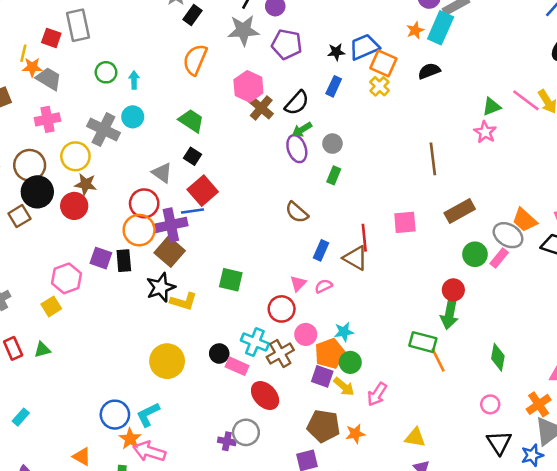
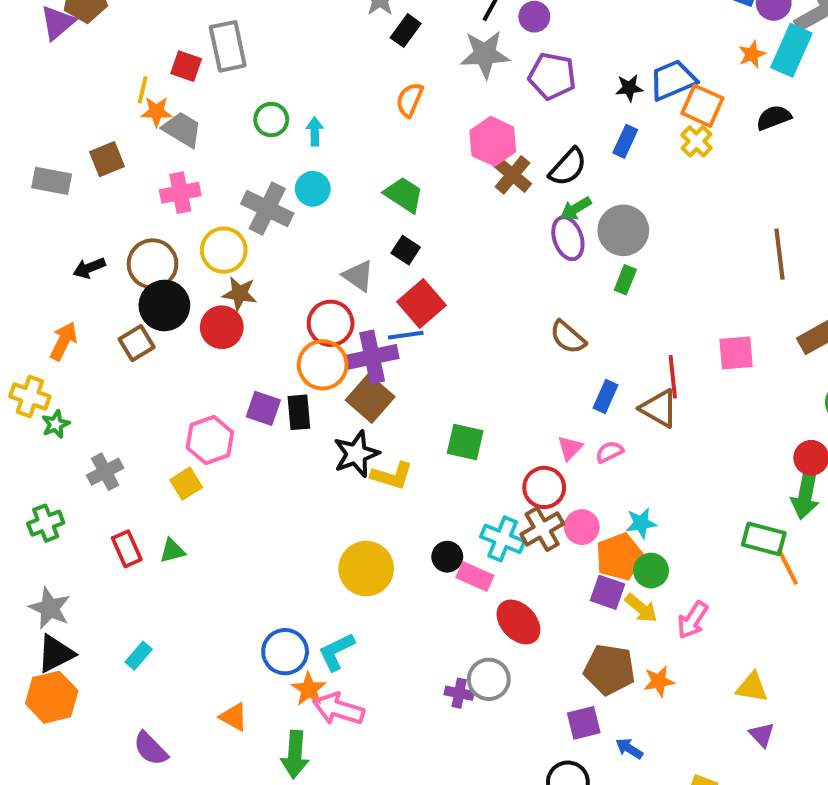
orange semicircle: (195, 60) -> (410, 100), size x0.7
gray circle: (332, 144) -> (623, 230), size x1.6
brown cross: (280, 353) -> (542, 529), moved

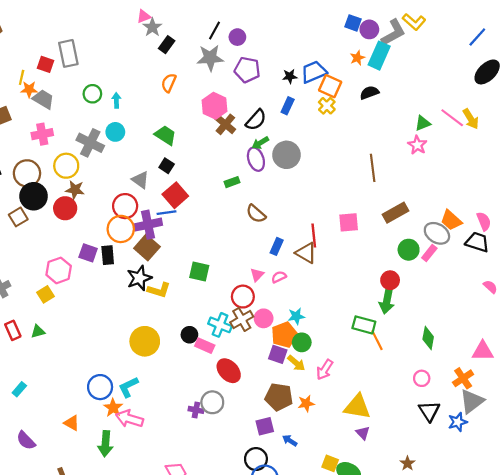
green rectangle: (625, 280) -> (232, 182), moved, turned 48
yellow triangle: (752, 687) -> (357, 407), size x1.5

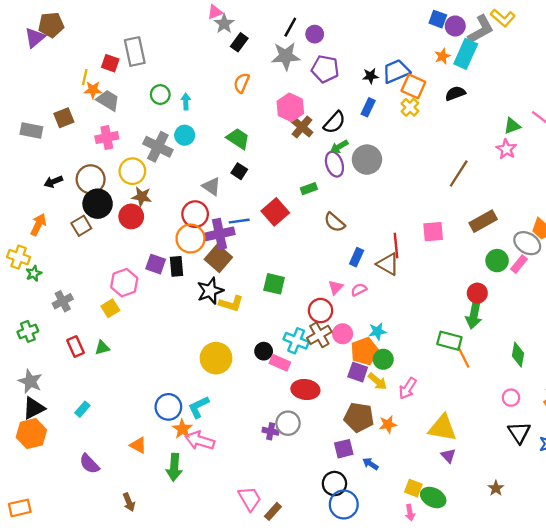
brown line: (373, 168) -> (459, 173), turned 40
red square: (175, 195) -> (275, 212), moved
red ellipse: (229, 371) -> (305, 389), turned -40

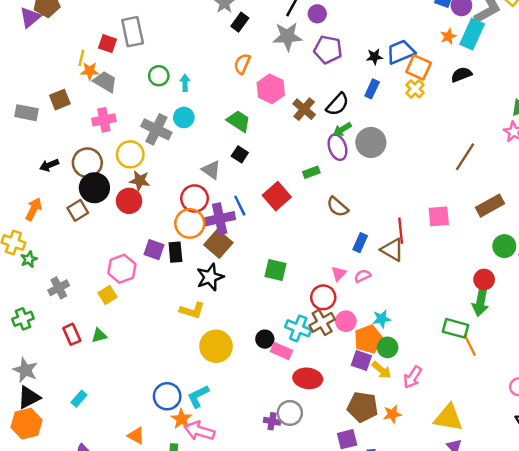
pink hexagon: (290, 107) -> (271, 89), moved
blue line: (239, 221) -> (240, 206), turned 72
yellow L-shape: (231, 304) -> (192, 310), moved

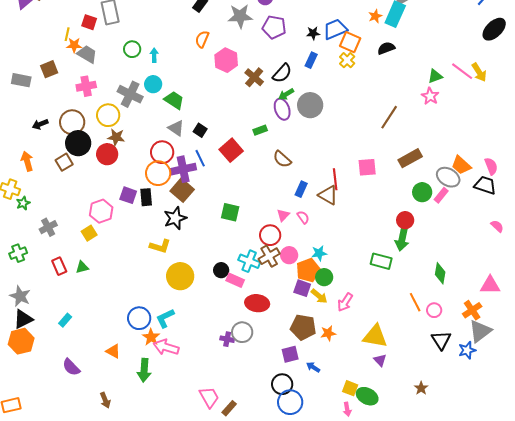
green trapezoid: (239, 121) -> (174, 100), moved
black square: (240, 154) -> (200, 130), moved
orange arrow: (34, 209) -> (27, 161), turned -42
pink semicircle: (363, 276) -> (303, 217), turned 80
orange line: (470, 345) -> (415, 302), moved

